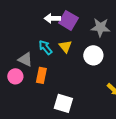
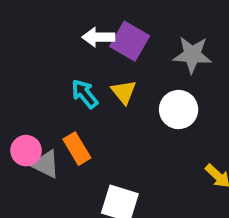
gray triangle: (25, 59) -> (46, 164), moved
orange rectangle: (41, 75) -> (77, 149), turned -42

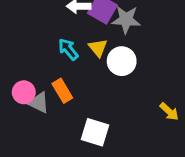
gray star: (192, 55) -> (126, 20), moved
white circle: (179, 110) -> (122, 61), moved

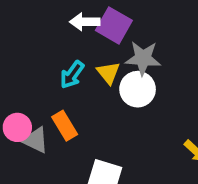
gray star: (126, 20) -> (143, 58), moved
cyan arrow: (68, 49) -> (72, 75), turned -105

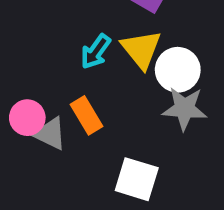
gray star: (143, 58) -> (185, 109), moved
yellow triangle: (108, 73) -> (141, 49), size x1.4

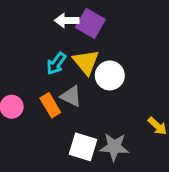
gray star: (185, 109) -> (114, 147), moved
gray triangle: (50, 134) -> (71, 96), moved

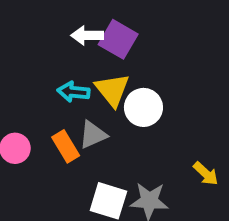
cyan arrow: (56, 64) -> (73, 92), turned 60
gray triangle: (71, 96) -> (93, 135), turned -50

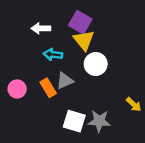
white arrow: (87, 35) -> (41, 28), moved
yellow triangle: (112, 90) -> (84, 40), moved

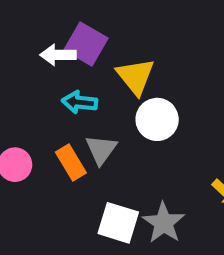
purple square: (80, 22) -> (86, 44), moved
gray triangle: (65, 81) -> (101, 150), turned -30
gray star: (99, 121) -> (164, 223), turned 30

